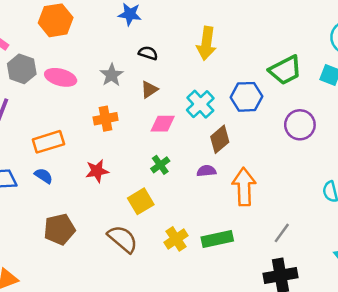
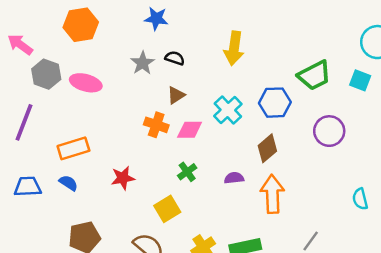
gray star: (112, 75) -> (143, 63), moved
orange cross: (106, 119) -> (156, 125), moved, turned 30
brown diamond: (220, 139) -> (267, 148), moved

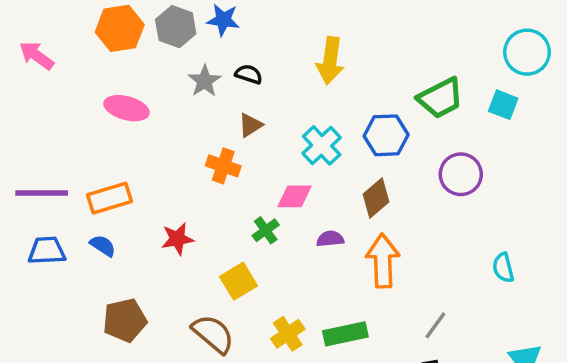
gray hexagon: (46, 74) -> (176, 27), moved
purple line: (24, 122) -> (42, 193), moved, turned 69
pink diamond: (190, 130) -> (294, 196), moved

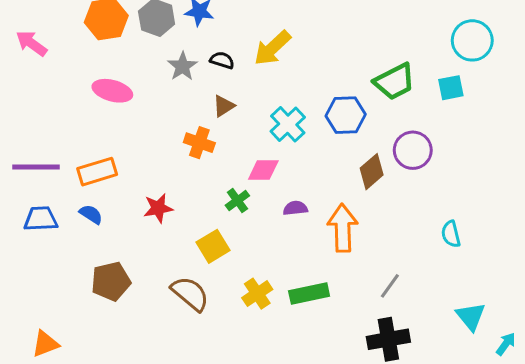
yellow arrow: (330, 61) -> (272, 48), moved, turned 39
cyan square: (503, 105) -> (451, 88), turned -32
brown diamond: (376, 198) -> (372, 172), moved

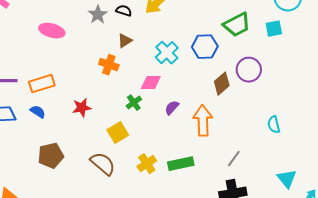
purple semicircle: (295, 208) -> (172, 108), turned -42

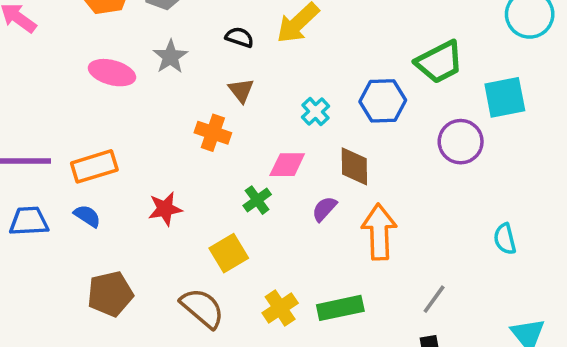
gray star: (98, 15) -> (170, 57), moved
cyan square: (274, 29) -> (505, 97), moved, size x1.4
brown triangle: (125, 41) -> (241, 90), turned -35
cyan cross: (167, 53) -> (315, 112), size x0.7
brown diamond: (222, 84) -> (354, 166), moved, turned -50

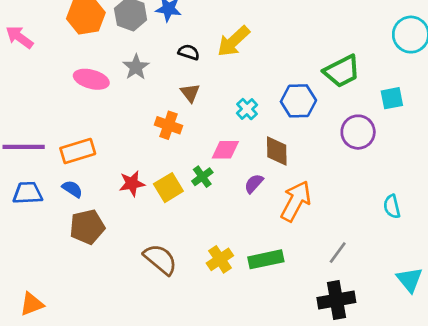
cyan square: (505, 97) -> (392, 98), size x0.7
orange arrow: (379, 232) -> (296, 201), turned 30
yellow square: (229, 253) -> (168, 188), moved
brown pentagon: (110, 294) -> (87, 227), moved

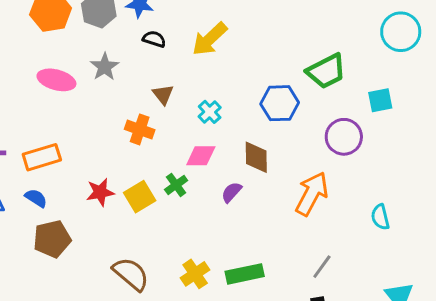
black semicircle: (189, 52) -> (154, 39), moved
cyan cross: (247, 109) -> (210, 112), moved
orange arrow: (296, 201) -> (312, 194), moved

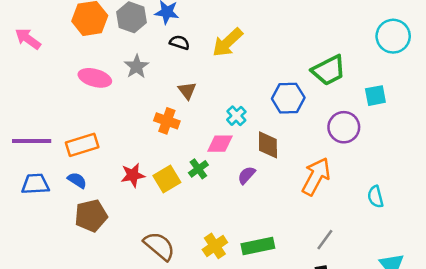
cyan cross: (210, 112) -> (236, 116), moved

